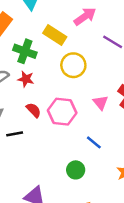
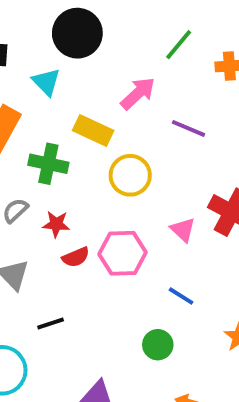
red star: (26, 79) -> (56, 224), moved
red semicircle: (34, 110) -> (76, 257), turned 119
black line: (15, 134) -> (51, 323), moved

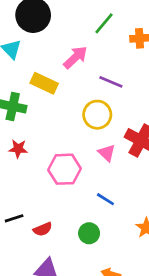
yellow circle: (130, 175) -> (97, 115), moved
red semicircle: (76, 257) -> (43, 229), moved

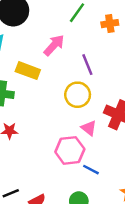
purple line: (111, 82) -> (87, 65), turned 50
pink hexagon: (65, 169) -> (70, 150), moved

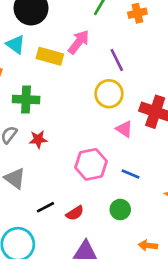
yellow rectangle: (28, 71) -> (50, 56), moved
pink hexagon: (70, 150) -> (91, 164), moved

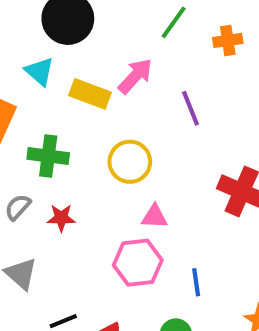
yellow circle: (109, 94) -> (130, 162), moved
pink triangle: (124, 129) -> (154, 217), moved, turned -36
blue line: (130, 174) -> (196, 282), turned 54

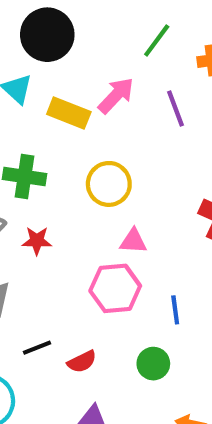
purple line: (191, 108) -> (175, 109), moved

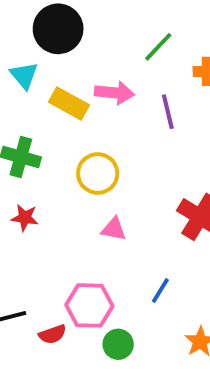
pink arrow: (116, 95) -> (114, 93), turned 45
pink hexagon: (115, 288) -> (89, 305), moved
blue line: (175, 310) -> (160, 290), moved, turned 32

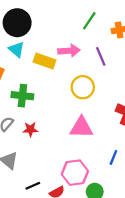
black circle: (58, 29) -> (17, 23), moved
yellow circle: (98, 174) -> (83, 87), moved
pink triangle: (114, 229) -> (81, 127), size x1.6

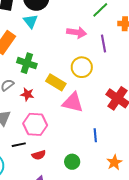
yellow rectangle: (44, 61) -> (56, 82), moved
blue line: (113, 157) -> (95, 135), turned -40
pink hexagon: (75, 173) -> (35, 124), moved

